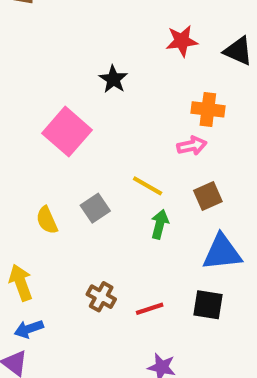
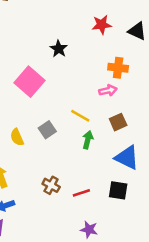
blue triangle: (222, 252) -> (127, 158), turned 32

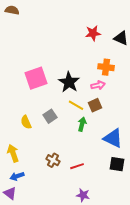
black star: (59, 49) -> (69, 82), moved, size x1.5
pink square: (30, 82) -> (36, 78), turned 30
brown square: (118, 122) -> (95, 105), moved
black square: (118, 190) -> (117, 164), moved

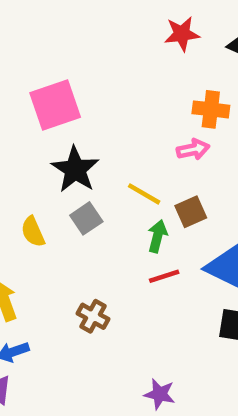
pink square: (36, 78) -> (55, 105), moved
black star: (69, 82) -> (75, 169), moved
brown square: (95, 105) -> (191, 212), moved
red line: (77, 166) -> (164, 276), moved

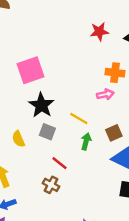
brown square: (191, 212) -> (114, 133), moved
gray square: (86, 218) -> (47, 132), turned -35
red line: (164, 276) -> (59, 163), moved, turned 56

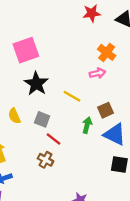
orange cross: (115, 73) -> (107, 52), turned 30
gray square: (47, 132) -> (42, 119), moved
green arrow: (86, 141) -> (87, 125), moved

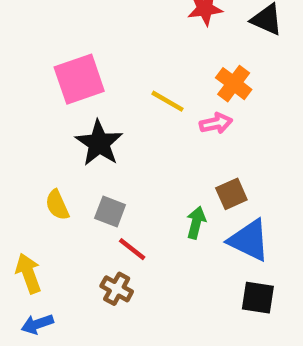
yellow line: (72, 96) -> (167, 101), moved

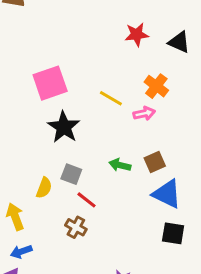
yellow semicircle: (57, 205) -> (44, 188), moved, turned -135
green arrow: (196, 223) -> (120, 165), moved, turned -90

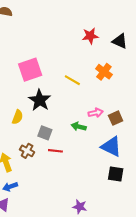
pink arrow: (144, 113) -> (96, 113), moved
brown square: (155, 162) -> (116, 118), moved
yellow semicircle: (44, 188) -> (18, 117), moved
red line: (87, 200) -> (55, 151), turned -32
brown cross: (76, 227) -> (27, 151), moved

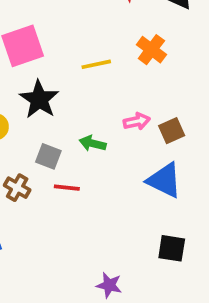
yellow line: (72, 80) -> (96, 64), turned -42
green arrow: (79, 127) -> (93, 143), moved
black square: (116, 174) -> (172, 248), moved

